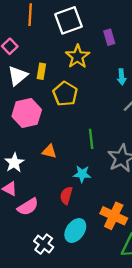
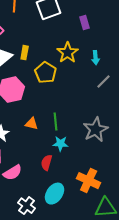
yellow star: (78, 57) -> (68, 53), moved
green line: (91, 139) -> (56, 122), moved

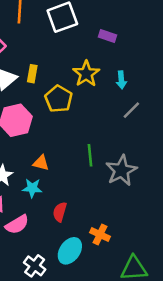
purple rectangle: (85, 23) -> (108, 36), turned -56
green line: (56, 122) -> (90, 155), moved
cyan star: (61, 144) -> (32, 188), moved
orange cross: (89, 181) -> (100, 235), moved, size x0.7

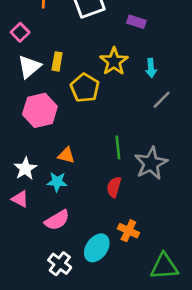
red semicircle: (60, 212) -> (114, 187), moved
pink semicircle: (17, 224) -> (57, 220), moved

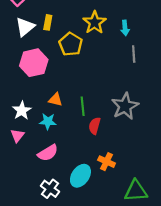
gray line: (162, 100) -> (134, 54), turned -49
green line: (118, 147) -> (83, 106), moved
pink triangle: (20, 199) -> (17, 136), turned 40

